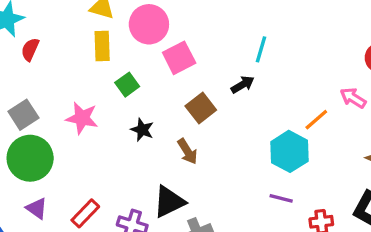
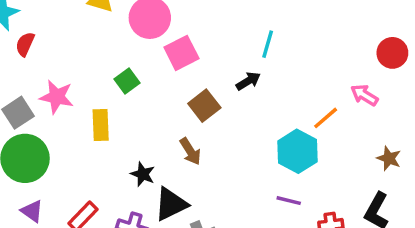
yellow rectangle: (102, 46) -> (101, 125), moved
pink star: (82, 118) -> (57, 97), moved
black star: (142, 130) -> (143, 174), moved

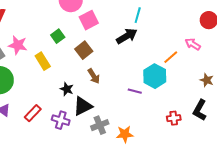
black arrow: (248, 81) -> (127, 36), size x1.5
brown square: (204, 106) -> (84, 50), moved
yellow rectangle: (101, 125) -> (43, 61), turned -30
purple line: (289, 201) -> (135, 91), moved

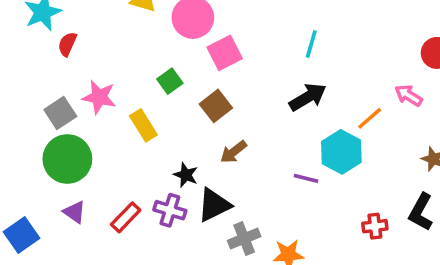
black arrow: (127, 36) -> (308, 97), moved
brown arrow: (94, 76) -> (234, 152), turned 84
purple cross: (61, 120) -> (170, 210), moved

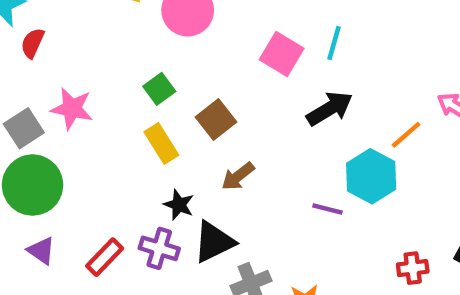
pink square: (225, 53) -> (282, 54), moved, turned -32
yellow rectangle: (143, 125) -> (161, 144), moved

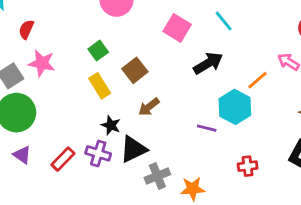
red semicircle: (33, 43) -> (26, 29), moved
cyan line: (334, 43) -> (224, 21), moved, turned -55
red cross: (413, 268) -> (248, 166), moved

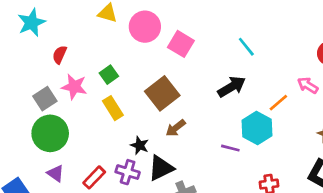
pink square: (177, 28) -> (181, 44), moved
green square: (98, 51) -> (109, 75), moved
brown square: (135, 70) -> (162, 93), size x1.4
yellow rectangle: (100, 86) -> (113, 108), moved

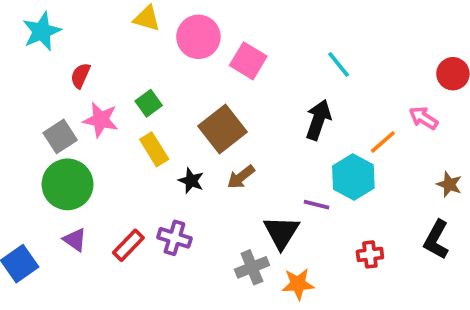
black arrow: (232, 87) -> (318, 120), turned -40
black star: (140, 145) -> (191, 181), moved
black triangle: (161, 168) -> (281, 232), moved, turned -32

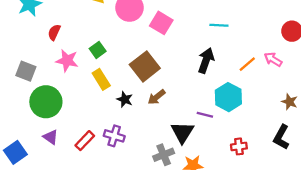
cyan line: (339, 65) -> (219, 25), turned -48
gray square: (60, 136) -> (26, 71), moved, turned -36
orange line: (383, 142) -> (247, 64), moved

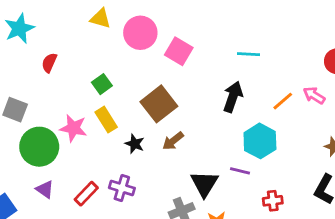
pink star: (67, 61) -> (73, 128), moved
purple line: (205, 115) -> (240, 171), moved

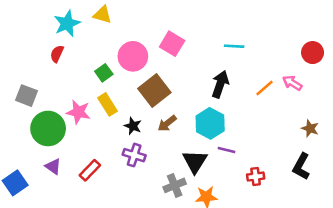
cyan star: (19, 28) -> (67, 23), moved
pink circle: (140, 33) -> (133, 56), moved
cyan hexagon: (260, 141) -> (210, 123), moved
purple cross: (122, 188) -> (134, 155), moved

